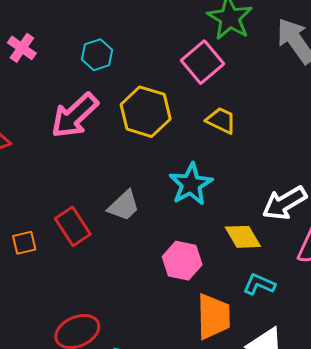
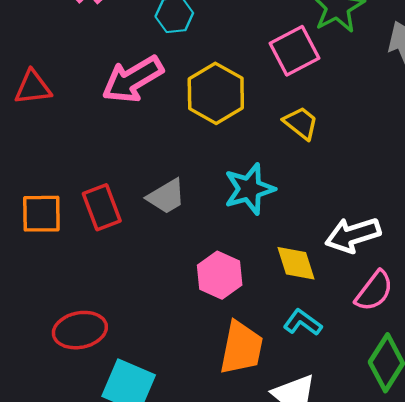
orange square: (24, 243) -> (41, 214), size x1.5

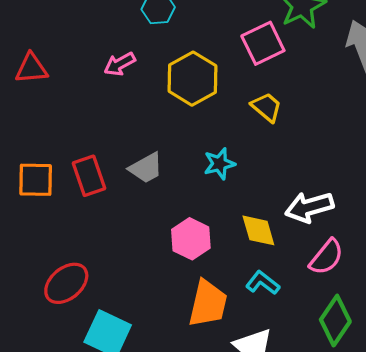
pink arrow: (133, 79) -> (120, 64), size x0.6
cyan star: (249, 189) -> (219, 164), size x0.7
red ellipse: (80, 330) -> (66, 283), turned -30

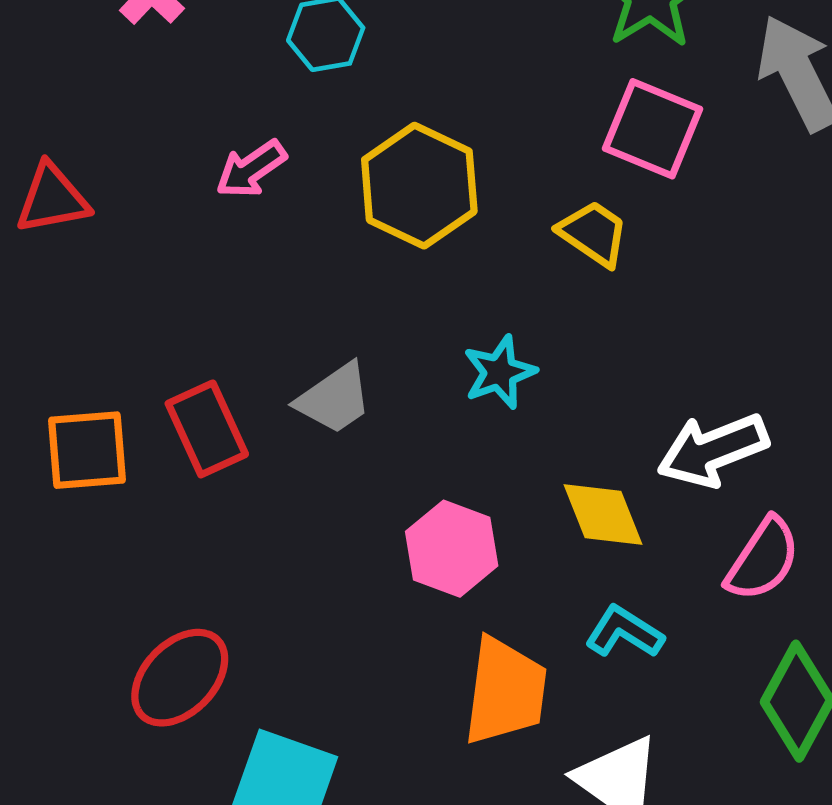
pink square: (263, 43) -> (653, 129), moved, turned -36

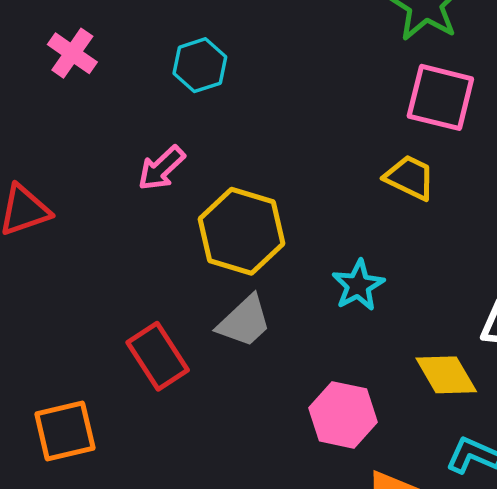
yellow hexagon: (419, 186) -> (241, 231), moved
orange square: (87, 450) -> (65, 431), moved

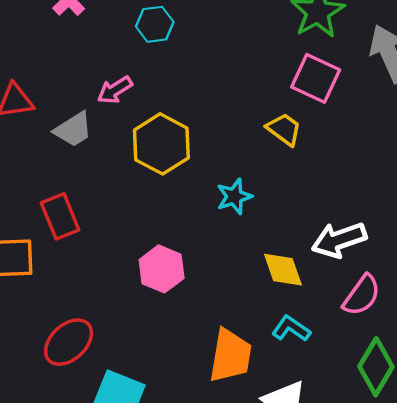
gray trapezoid: (244, 321) -> (73, 129), moved
red rectangle: (158, 356) -> (60, 216), moved
pink hexagon: (343, 415) -> (162, 269), moved

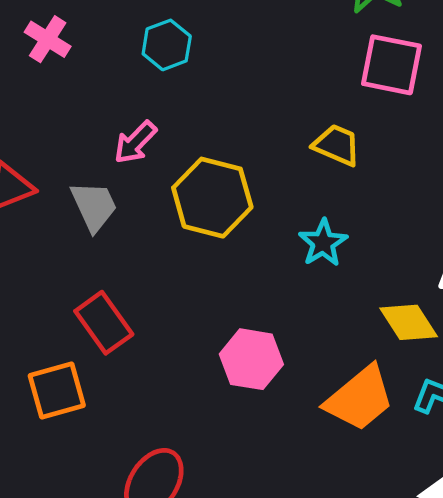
gray trapezoid: (73, 129) -> (94, 206), turned -69
yellow trapezoid: (284, 129) -> (337, 145), moved
orange trapezoid: (230, 356) -> (360, 398), moved, turned 54

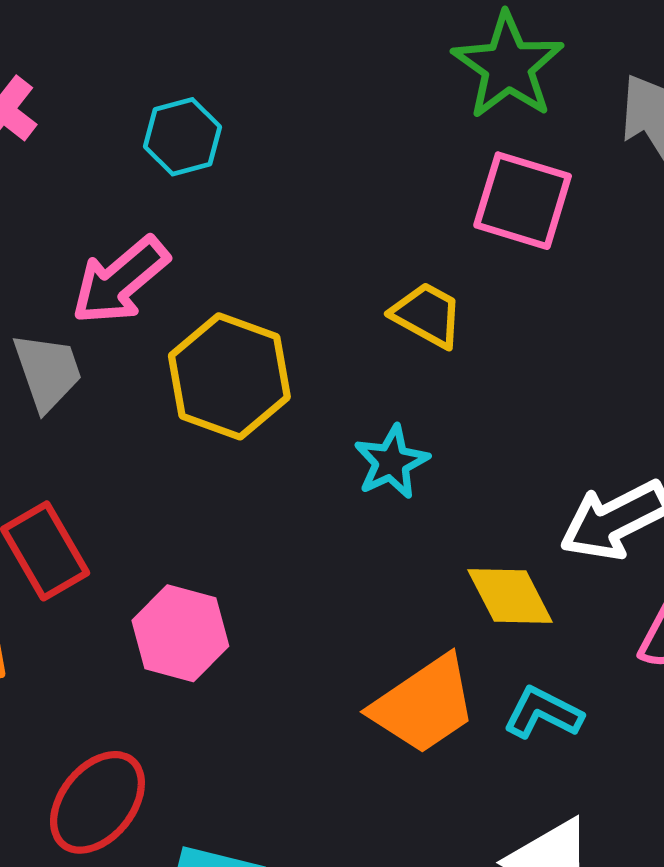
pink arrow: (135, 142) -> (120, 281), size x1.4
pink hexagon: (251, 359) -> (180, 633), moved

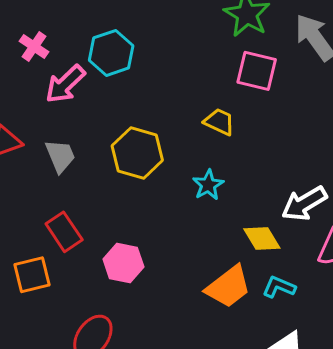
cyan hexagon: (183, 137) -> (111, 53), size x1.4
pink arrow: (120, 281) -> (65, 84), moved

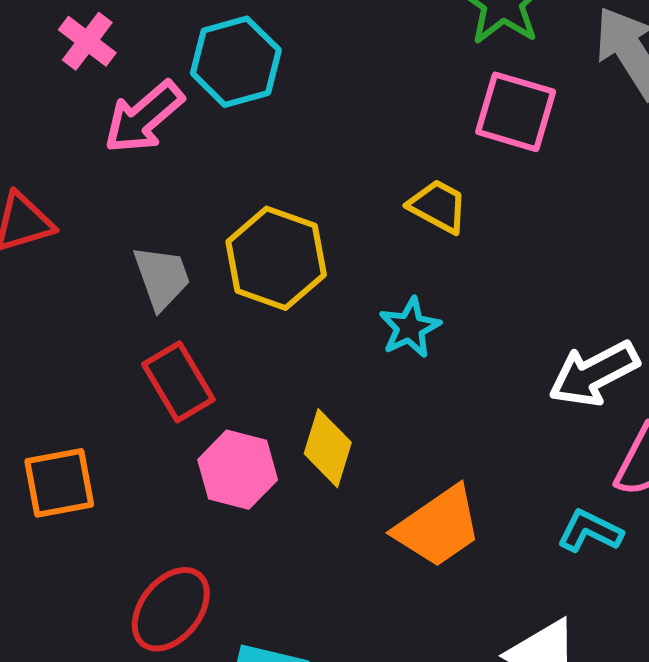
gray trapezoid: (60, 156) -> (162, 277), moved
red rectangle: (64, 232) -> (178, 382), moved
yellow diamond: (262, 238) -> (328, 448), moved, turned 45
cyan L-shape: (279, 287) -> (590, 531), moved

